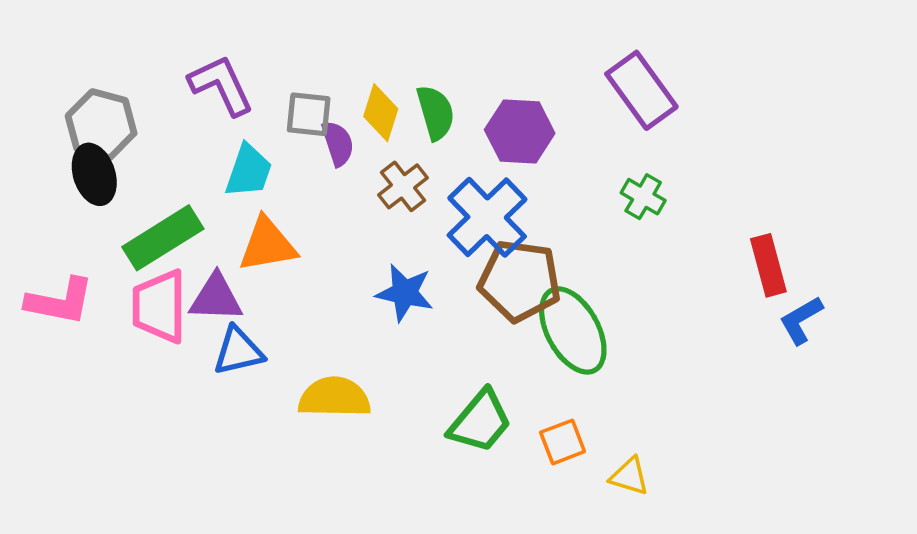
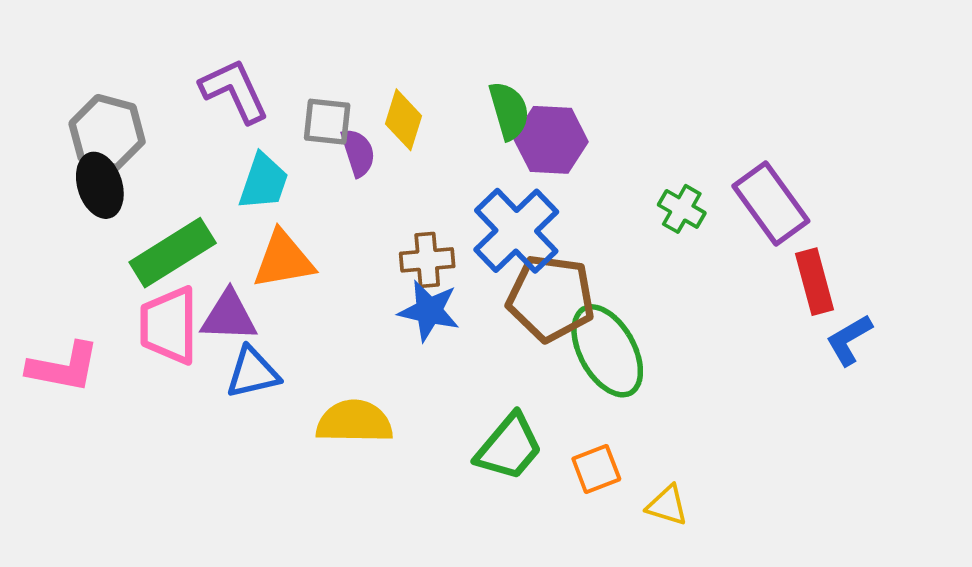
purple rectangle: (641, 90) -> (771, 203), moved
green semicircle: (436, 113) -> (509, 111), moved
brown cross: (403, 186) -> (427, 260), moved, turned 33
pink L-shape: (60, 301) -> (63, 367), moved

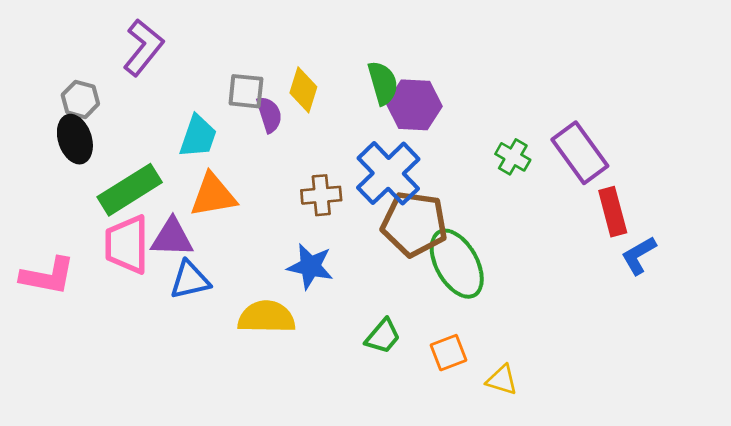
purple L-shape: (234, 91) -> (143, 47), moved, turned 64
gray hexagon: (107, 133) -> (80, 99), size x0.7
blue star: (429, 311) -> (310, 266), moved
green trapezoid: (509, 447) -> (383, 336), size x0.7

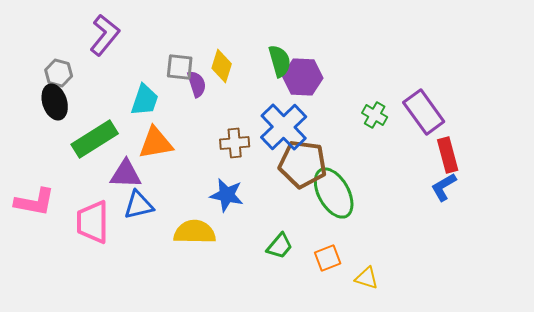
pink trapezoid: (127, 244) -> (93, 222), moved
blue L-shape: (639, 255) -> (444, 187), moved

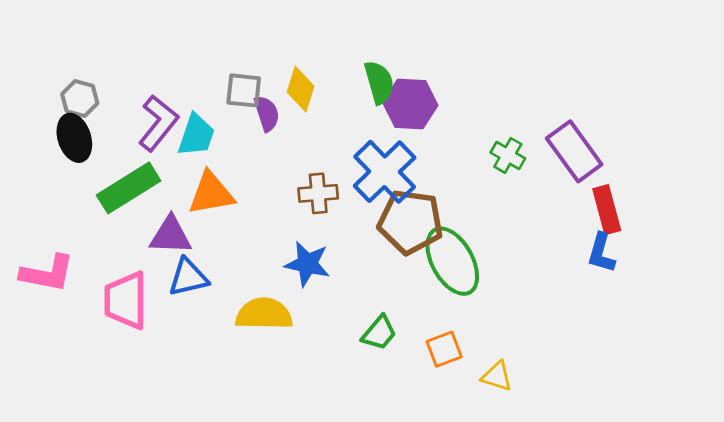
purple L-shape: (105, 35) -> (158, 123), moved
blue L-shape: (444, 187) -> (601, 253), turned -44

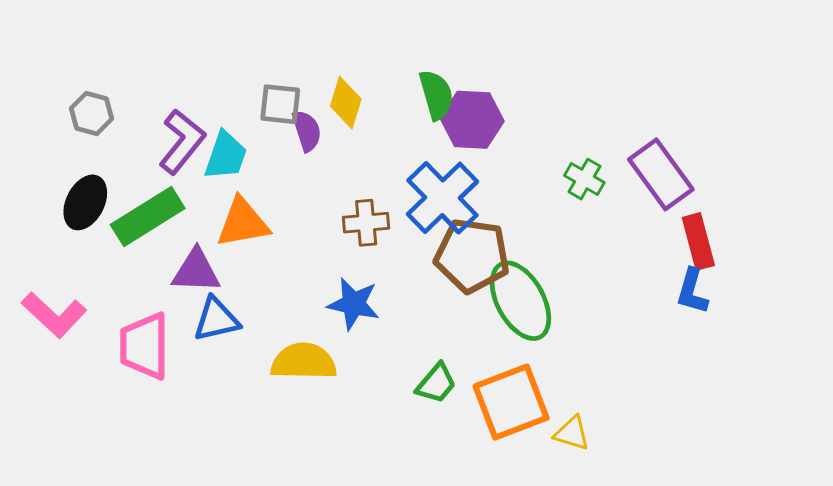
black ellipse: (74, 138) -> (85, 202), moved, turned 45
pink L-shape: (47, 273) -> (54, 315), turned 32
orange square: (444, 349) -> (511, 402), size x1.8

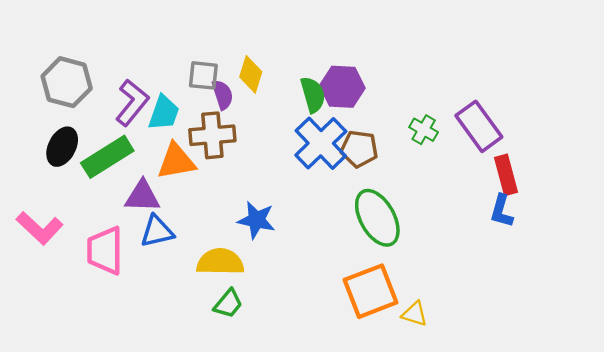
green semicircle: (436, 95) -> (313, 95), moved
gray hexagon: (92, 114) -> (67, 82), size x1.6
brown cross: (366, 223) -> (212, 135), moved, size x1.4
brown pentagon: (472, 255) -> (359, 149), moved, size x0.7
green trapezoid: (436, 383) -> (228, 304), moved

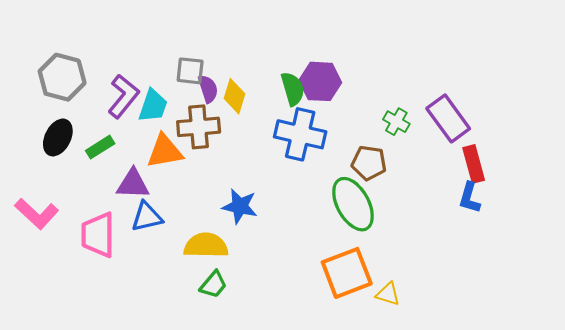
yellow diamond: (251, 74) -> (235, 96), moved
blue cross: (321, 143) -> (300, 134), turned -33
brown pentagon: (359, 149) -> (369, 163), moved
green rectangle: (107, 157) -> (100, 147), size x0.6

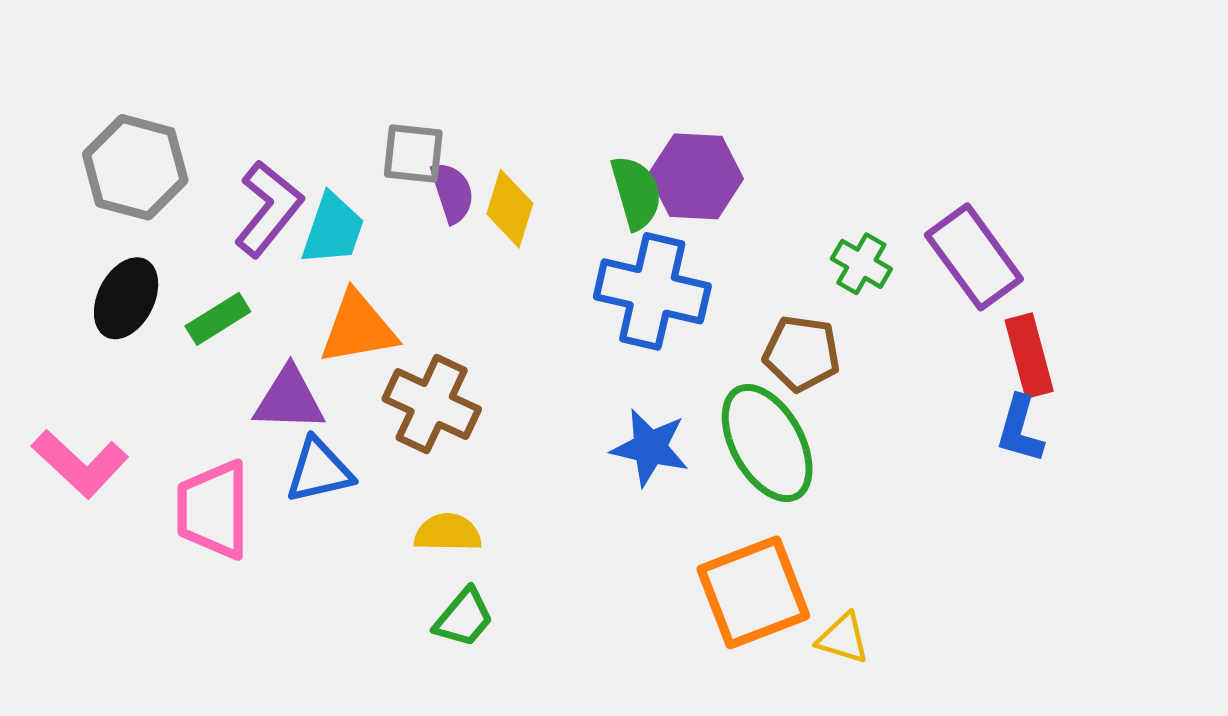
brown cross: (199, 127) -> (432, 404), moved, turned 30
blue star: (240, 206) -> (650, 448), moved
yellow semicircle: (206, 245) -> (448, 533), size x0.7

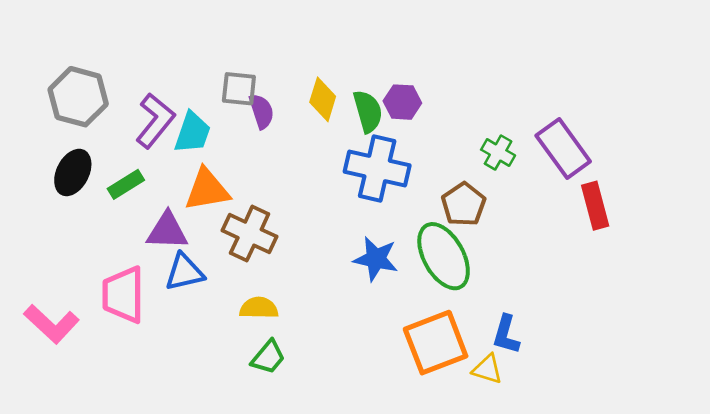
purple hexagon: (696, 176) -> (402, 102), size x0.7
yellow diamond: (510, 209) -> (323, 99), moved
brown pentagon: (802, 353) -> (464, 204), turned 30
blue L-shape: (1020, 429) -> (506, 335), moved
pink L-shape: (80, 464) -> (52, 324), moved

